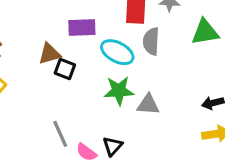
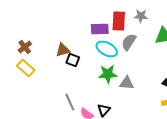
purple rectangle: (82, 27) -> (100, 29), moved
gray semicircle: (151, 41) -> (129, 42), turned 30

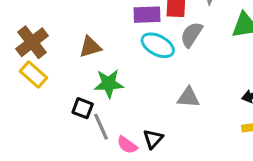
brown cross: (25, 47) -> (32, 42), size x1.5
black square: (73, 60) -> (83, 108), moved
green star: (108, 74) -> (109, 84), moved

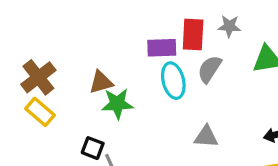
cyan ellipse: (158, 45) -> (173, 81), turned 48
green star: (109, 84) -> (117, 104), moved

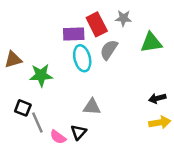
red rectangle: (193, 34) -> (97, 24), turned -30
brown triangle: (101, 82) -> (13, 59), moved
gray triangle: (206, 137) -> (92, 107), moved

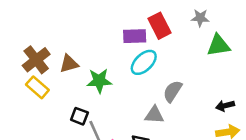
gray star: (123, 18) -> (200, 18), moved
gray semicircle: (109, 50) -> (173, 91), moved
cyan ellipse: (82, 58) -> (144, 62), turned 60

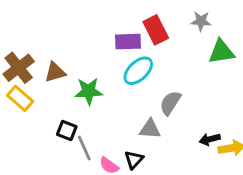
black arrow: (225, 106) -> (210, 139), moved

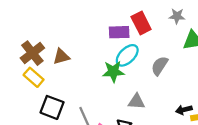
green star: (89, 91) -> (113, 72), moved
gray semicircle: (170, 103) -> (160, 66), moved
black square: (67, 131) -> (52, 107), moved, size x1.5

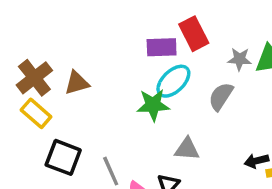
gray star: (177, 16) -> (240, 59), moved

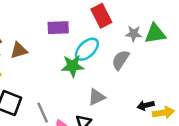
purple rectangle: (162, 47) -> (58, 28), moved
gray triangle: (187, 149) -> (97, 97), turned -30

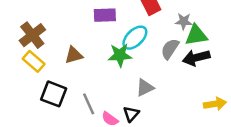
green triangle: (155, 34) -> (196, 35), moved
brown triangle: (19, 50) -> (74, 55), moved
black arrow: (146, 105) -> (196, 58), moved, size x1.5

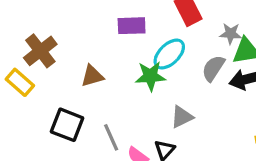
yellow rectangle: (34, 61) -> (20, 82), moved

